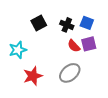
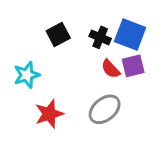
blue square: (87, 23) -> (130, 34), size x1.5

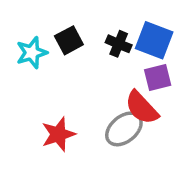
red semicircle: (111, 69) -> (142, 108), moved, size x1.5
cyan star: (27, 75) -> (32, 53), moved

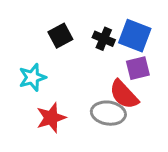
cyan star: (32, 53) -> (33, 77), moved
gray ellipse: (124, 129) -> (108, 113), turned 48

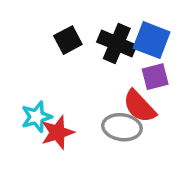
black cross: (104, 39) -> (117, 44), size x1.5
cyan star: (33, 77) -> (37, 117), moved

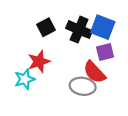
red star: (57, 132) -> (39, 61), moved

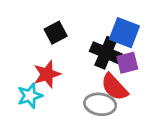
black cross: (79, 30) -> (106, 53), moved

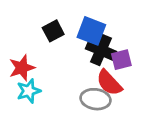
blue square: (124, 33) -> (91, 31), moved
red star: (47, 74) -> (22, 68), moved

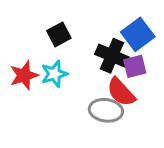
blue square: (91, 31) -> (138, 34), moved, turned 32
cyan star: (29, 91) -> (54, 74), moved

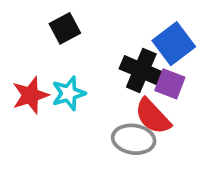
black square: (59, 34) -> (65, 28), moved
purple square: (135, 66) -> (170, 84), turned 35

